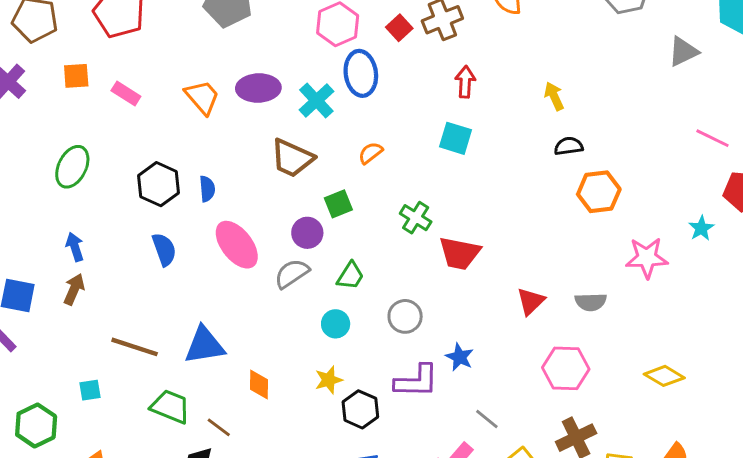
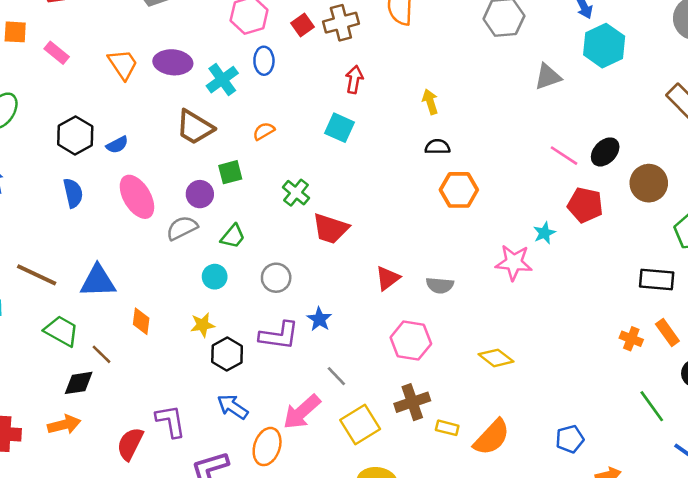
blue ellipse: (361, 73) -> (264, 61), size x0.7
blue semicircle: (207, 189) -> (117, 145), turned 60
pink star: (647, 258) -> (514, 263), moved

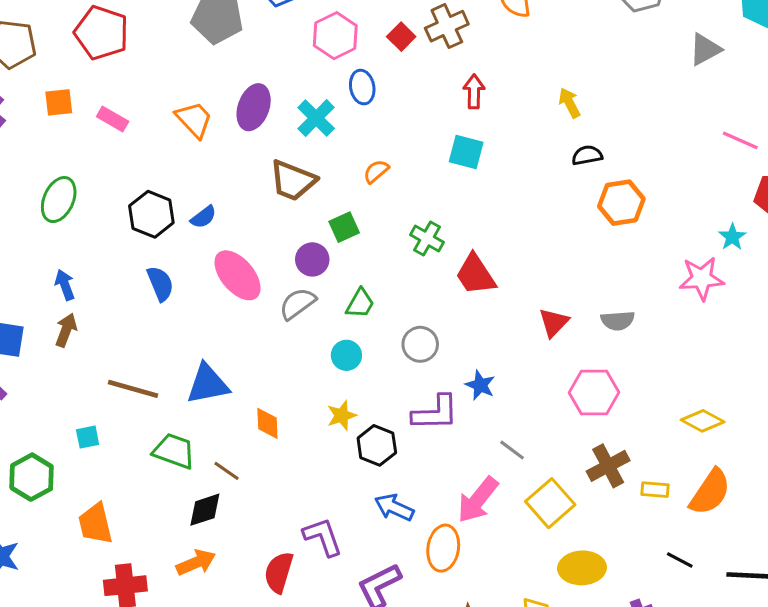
purple ellipse: (173, 62) -> (254, 107), turned -66
red trapezoid: (331, 229) -> (476, 275), turned 48
yellow diamond: (496, 358) -> (703, 421), moved

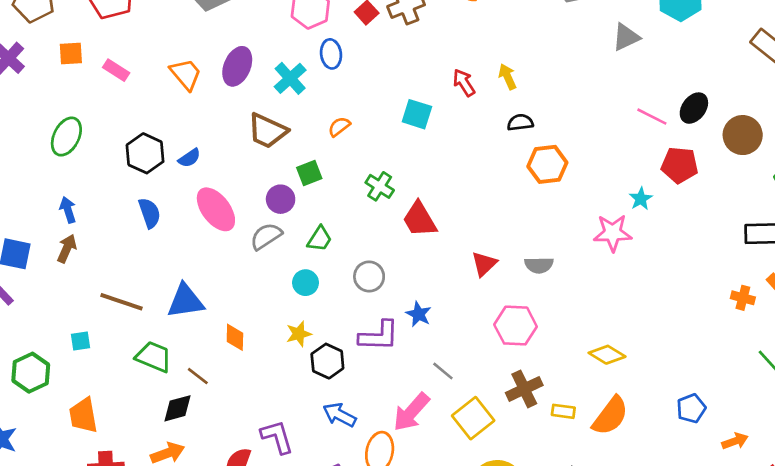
red arrow: (474, 92) -> (464, 83), moved, turned -36

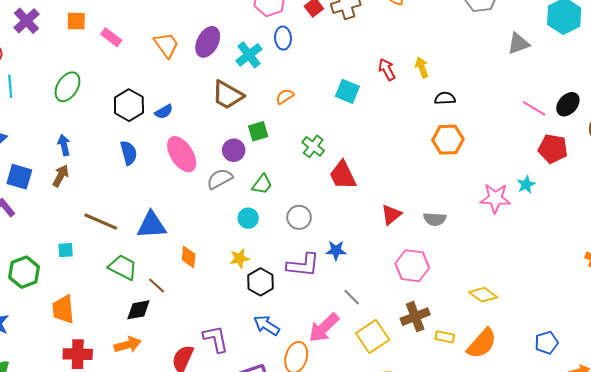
black semicircle: (520, 122) -> (445, 98), moved
cyan star: (641, 199) -> (526, 185), moved
blue star: (419, 314) -> (336, 250), turned -30

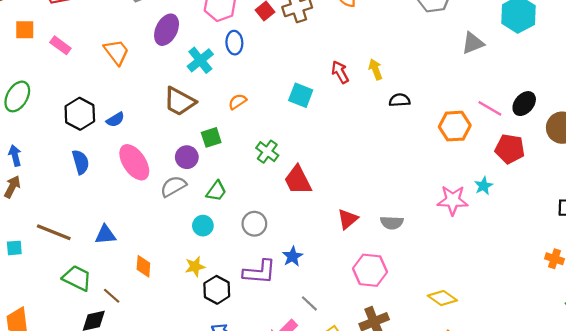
purple ellipse: (208, 42) -> (167, 30), moved
orange hexagon: (448, 140) -> (455, 126), moved
blue triangle: (152, 225) -> (105, 235), size x0.7
cyan square: (66, 250) -> (14, 248), moved
blue star: (336, 250) -> (292, 256), turned -30

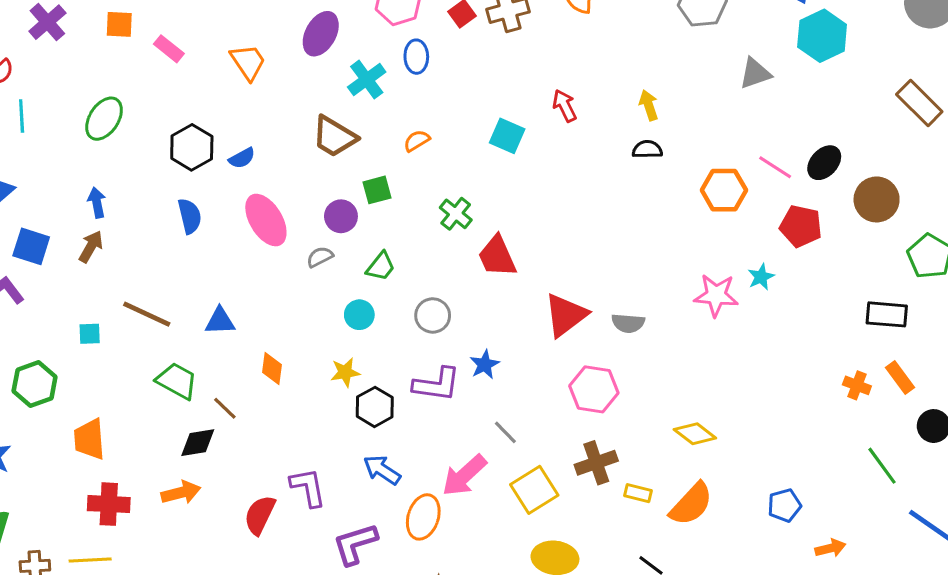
yellow arrow: (375, 69) -> (649, 105), moved
gray semicircle: (173, 186) -> (320, 257), size x0.7
red triangle: (348, 219) -> (566, 315), size x1.5

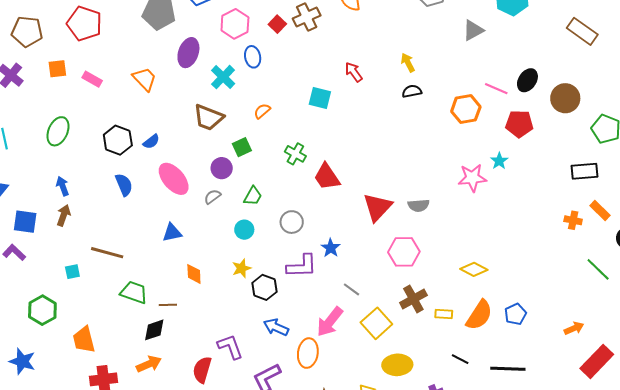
blue triangle: (220, 321) -> (172, 233), moved
brown line: (225, 408) -> (168, 305), turned -36
blue pentagon: (784, 505) -> (515, 314), moved

